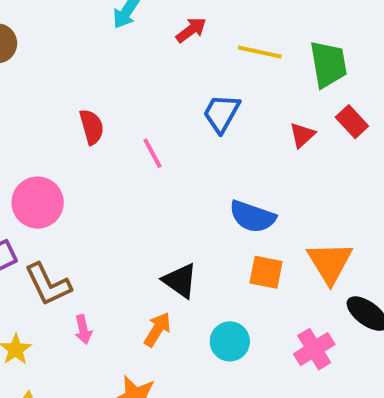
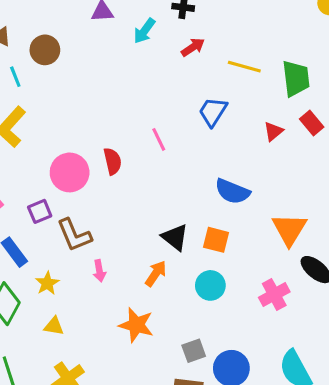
red semicircle: (92, 127) -> (113, 161), moved
orange square: (266, 272) -> (216, 240), moved

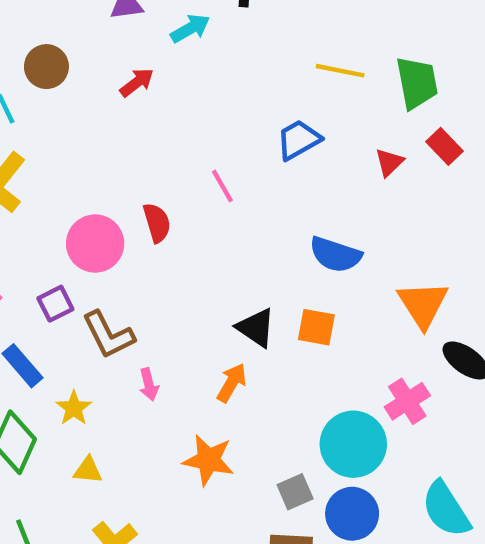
cyan arrow: (144, 31) -> (190, 28), turned -152
red arrow: (193, 47) -> (137, 82), moved
blue trapezoid: (213, 112) -> (299, 140), turned 32
cyan circle: (210, 285) -> (353, 444), moved, size x1.5

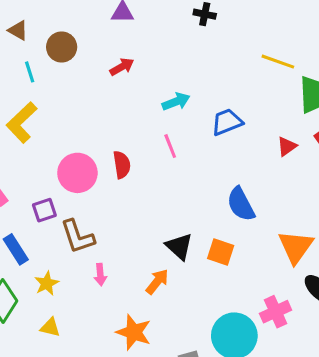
cyan arrow: (190, 28) -> (176, 102), moved
yellow line: (340, 71) -> (278, 62), moved
blue semicircle: (335, 255) -> (241, 204), turned 36

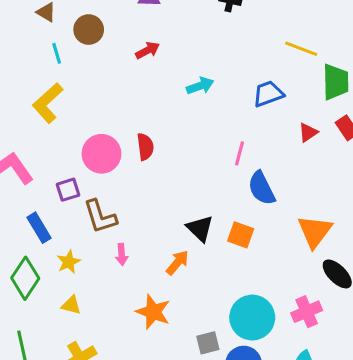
blue trapezoid: (227, 122) -> (268, 94), moved
pink line: (170, 146) -> (240, 153), moved, turned 35
pink cross: (276, 312) -> (307, 312), moved

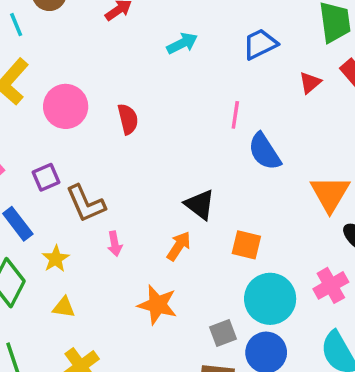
pink circle: (101, 154) -> (66, 106), moved
orange square: (241, 235) -> (246, 245), moved

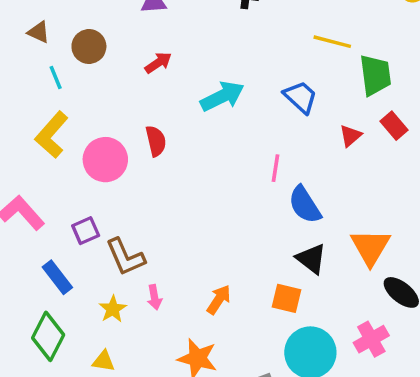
cyan arrow: (182, 43) -> (222, 96), size x1.4
blue trapezoid: (260, 44) -> (300, 97), turned 69
red semicircle: (128, 119) -> (156, 141), moved
black triangle: (200, 205) -> (311, 259), moved
yellow star: (56, 259) -> (113, 309), moved

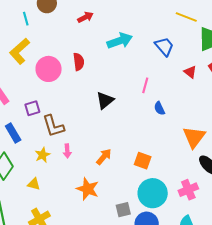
red triangle: (351, 136) -> (190, 72), turned -48
blue semicircle: (305, 205) -> (159, 108), size x0.6
black triangle: (311, 259) -> (105, 100), moved, turned 36

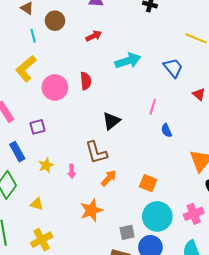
brown L-shape: (53, 126) -> (96, 152), moved
yellow star: (43, 155) -> (46, 165), moved
orange star: (88, 189) -> (91, 210), turned 30

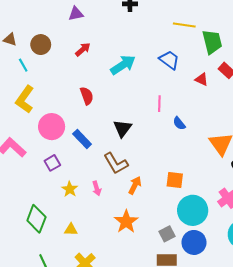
pink circle: (55, 87) -> (52, 127), moved
purple square: (37, 127) -> (52, 163), moved
blue rectangle: (17, 152) -> (82, 139), moved

